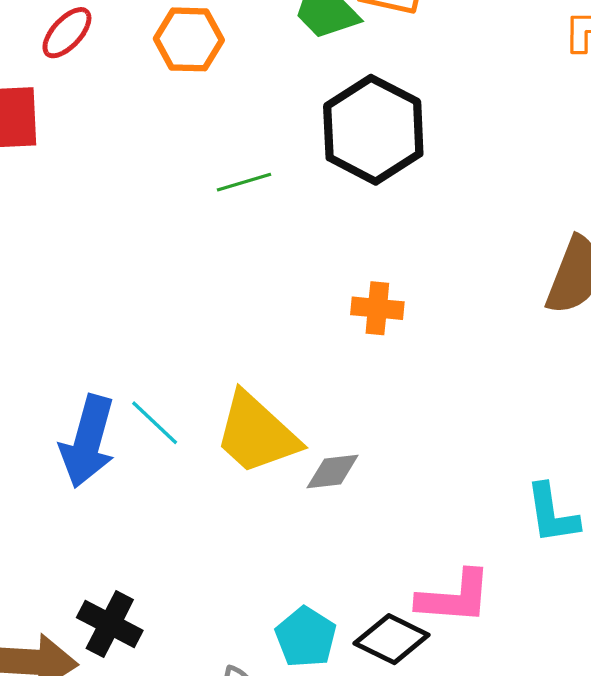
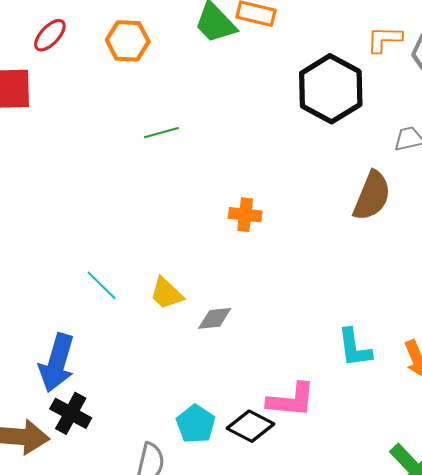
black hexagon: (373, 130) -> (331, 89), moved
yellow trapezoid: (257, 434) -> (167, 293), size x0.6
blue arrow: (88, 441) -> (57, 363), moved

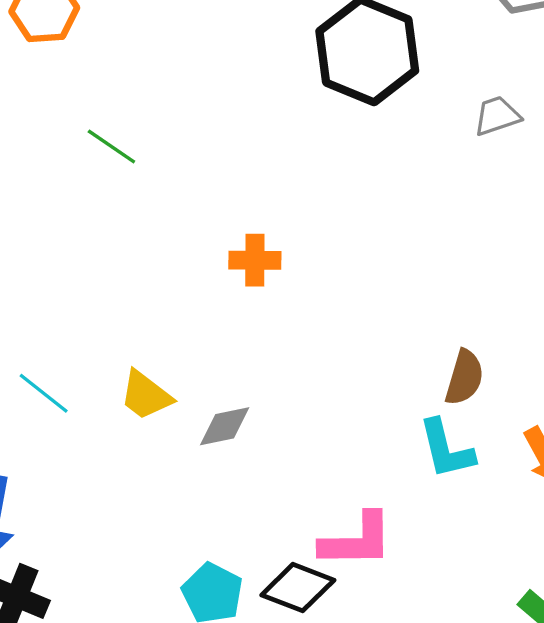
green line: (161, 133) -> (111, 147), turned 56
brown semicircle: (372, 196) -> (464, 377), moved, size x0.7

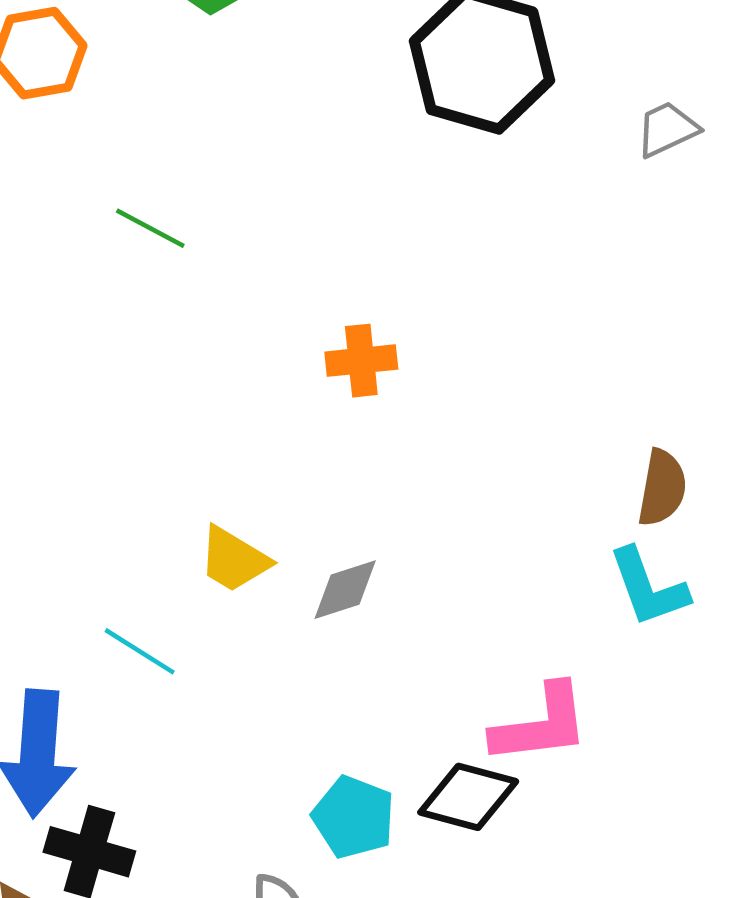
cyan line: (44, 393) -> (140, 651), moved

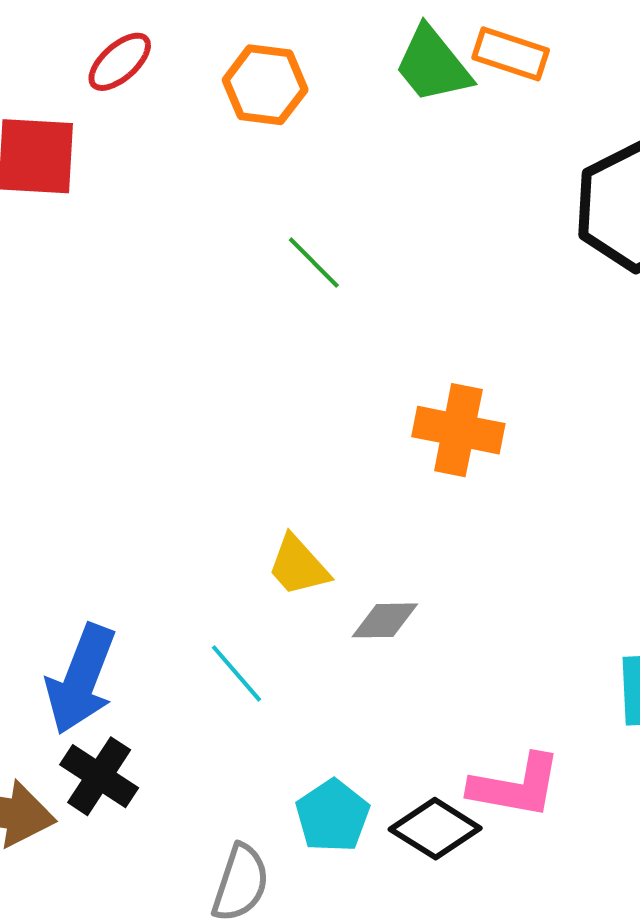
orange cross: (361, 361) -> (458, 430), size x1.4
cyan line: (140, 651) -> (237, 673), moved

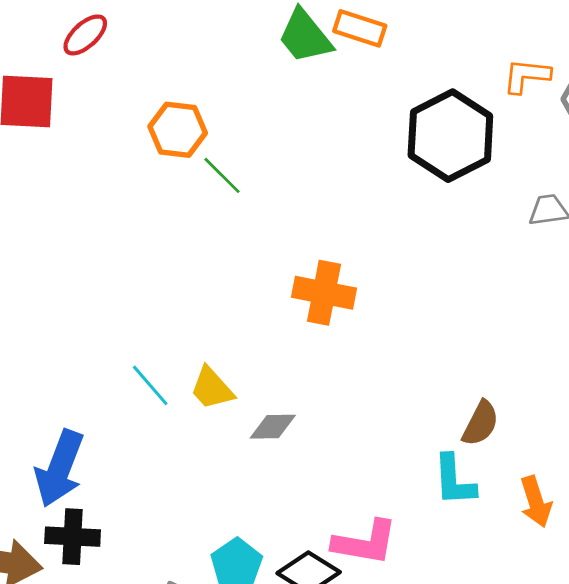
orange hexagon: (265, 85) -> (178, 130), moved
cyan line: (237, 673) -> (150, 385), moved
black cross: (99, 776) -> (73, 537), turned -30

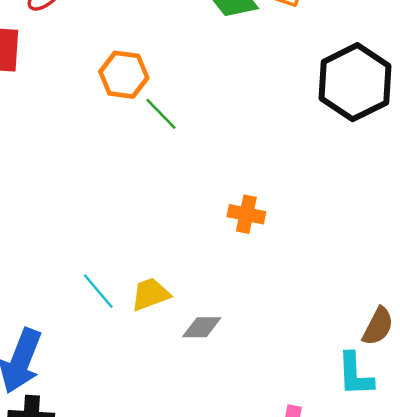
orange cross: (324, 293) -> (246, 214), size x0.7
yellow trapezoid: (212, 388) -> (150, 294), turned 111

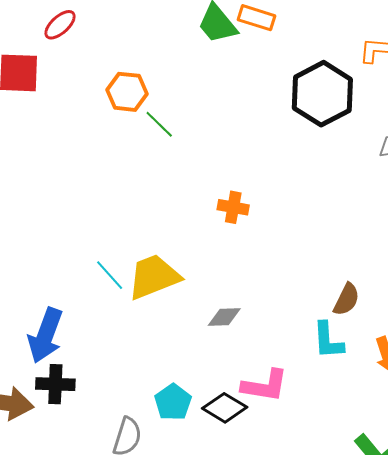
yellow trapezoid: (150, 294) -> (154, 277), size x1.6
gray diamond: (202, 327) -> (224, 317), moved

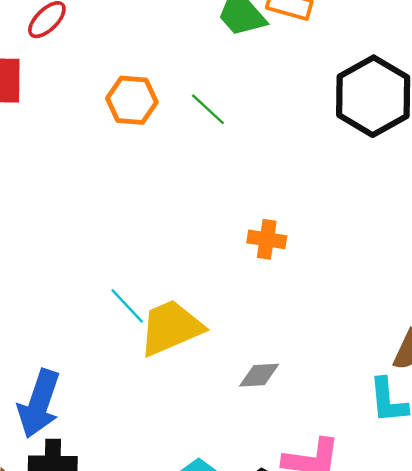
green line: (159, 124) -> (208, 109), moved
cyan line: (110, 275) -> (127, 306), moved

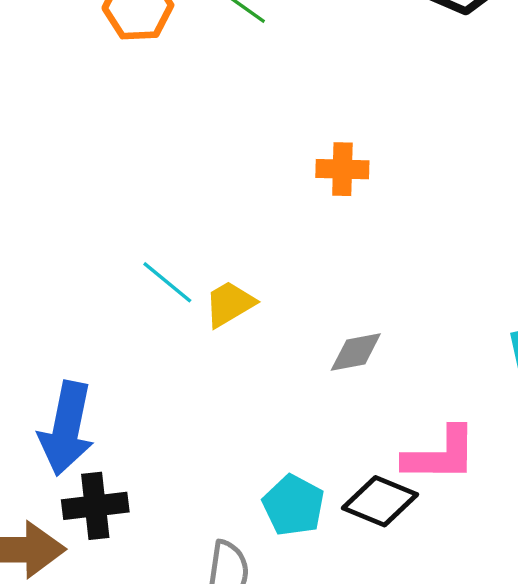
yellow trapezoid: (171, 328) -> (230, 304), size x0.6

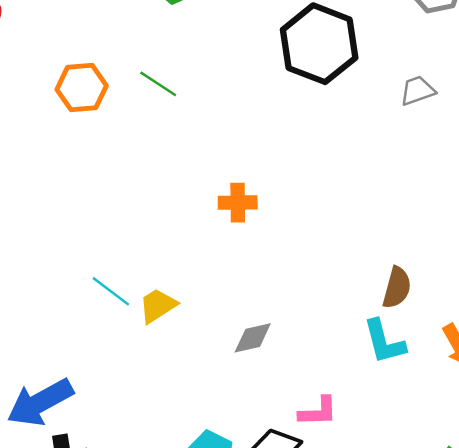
blue arrow: (66, 428) -> (40, 402), turned 52
pink L-shape: (440, 455) -> (318, 412), size x0.7

